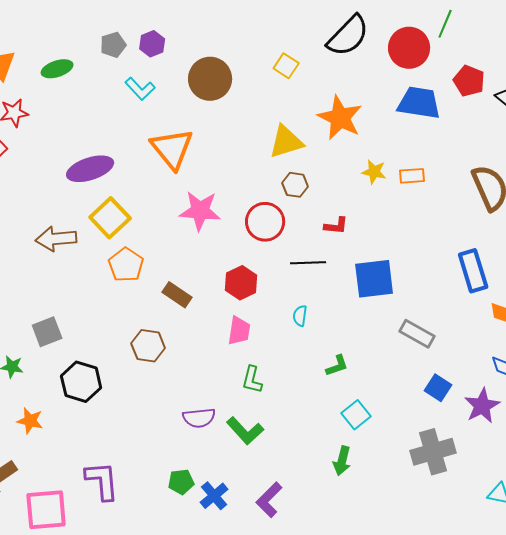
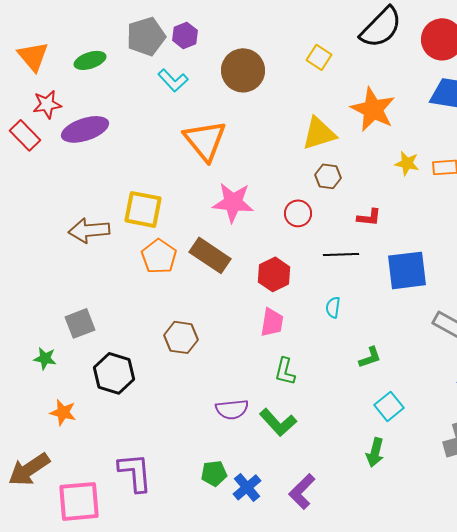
gray pentagon: (113, 45) -> (146, 36), size x1.5
purple ellipse: (90, 169) -> (85, 129), moved
yellow square: (110, 218) -> (143, 209), turned -36
red circle: (265, 222) -> (298, 213), size x0.7
brown rectangle: (177, 295) -> (210, 255), moved, size x1.4

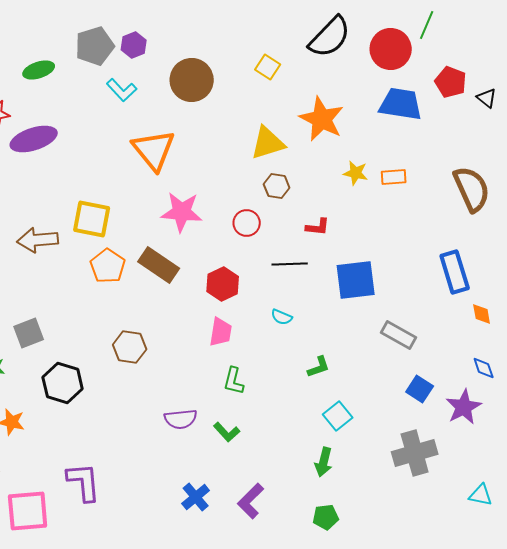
cyan semicircle: (333, 307) -> (282, 317), turned -75
green L-shape: (278, 422) -> (227, 432), size x0.7
green pentagon: (214, 473) -> (326, 517), moved

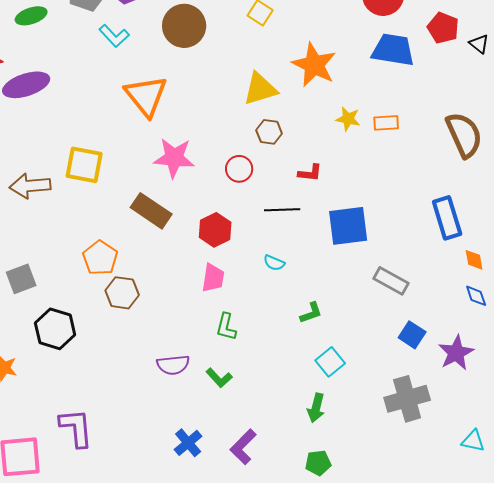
orange pentagon: (108, 266) -> (100, 258), moved
blue diamond: (484, 368) -> (476, 296), moved

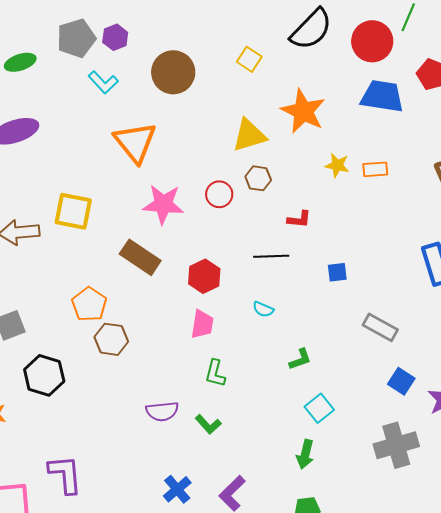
red circle: (239, 169) -> (219, 194), moved
blue square: (348, 226) -> (337, 272), size x0.5

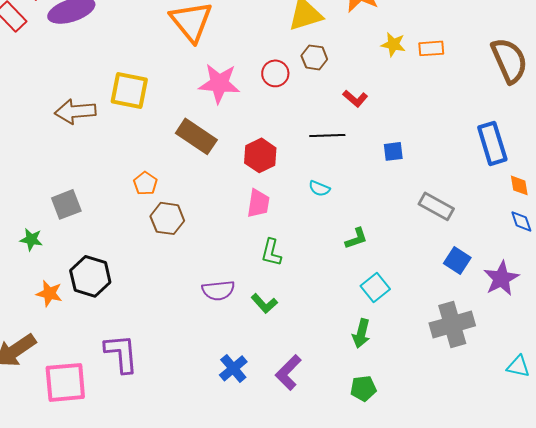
red L-shape: (299, 219) -> (355, 98), turned 35
orange pentagon: (89, 304) -> (145, 183), size x0.7
black hexagon: (44, 375) -> (90, 276), moved

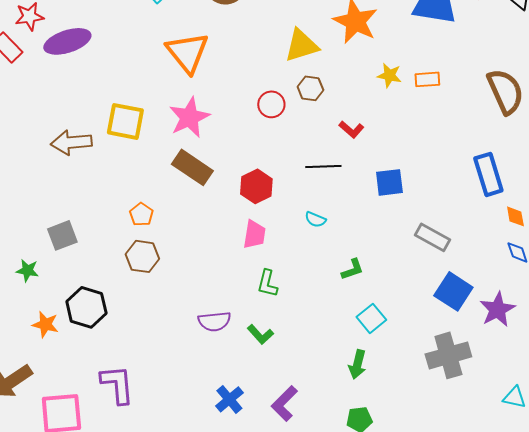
pink star: (219, 83) -> (189, 117), moved, turned -30
blue square: (393, 151) -> (389, 182), size x1.4
brown hexagon: (167, 218) -> (142, 256), moved
blue square: (457, 260) -> (453, 291), size x1.4

